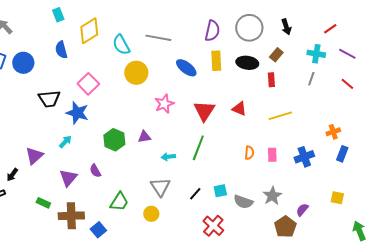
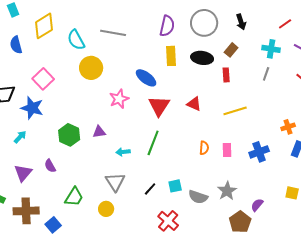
blue ellipse: (186, 68) -> (146, 78), moved

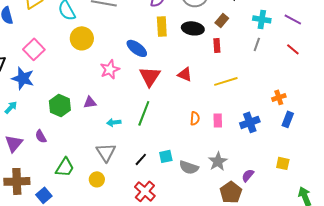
red cross: (168, 221) -> (145, 191), moved

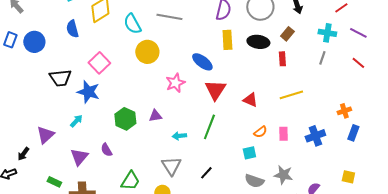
red triangle: (185, 74) -> (250, 100), moved
orange semicircle: (195, 118) -> (260, 132), turned 48
cyan square: (166, 156) -> (249, 153), moved
gray star: (218, 161) -> (283, 175), turned -30

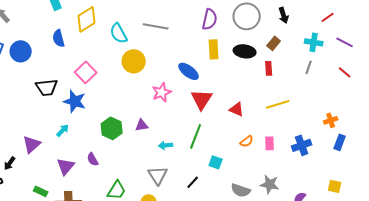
cyan square: (249, 153) -> (216, 162), moved, turned 32

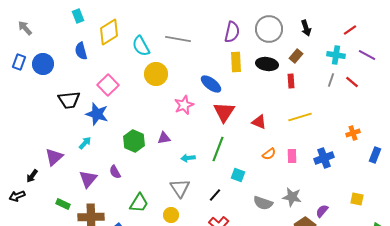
red line: (345, 72) -> (352, 82), moved
blue rectangle: (340, 142) -> (375, 155), moved

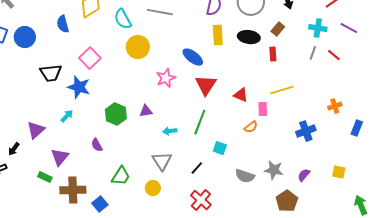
pink rectangle: (292, 156) -> (263, 109), moved
purple triangle: (88, 179) -> (60, 157), moved
purple semicircle: (322, 211) -> (304, 175), moved

